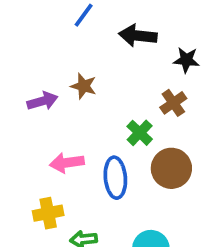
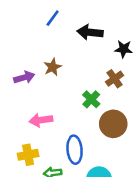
brown star: (84, 86) -> (53, 67), turned 30
blue ellipse: (115, 178) -> (75, 150), moved

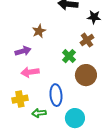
purple arrow: (24, 77) -> (23, 51), moved

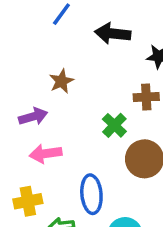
brown cross: (87, 40) -> (146, 97), turned 32

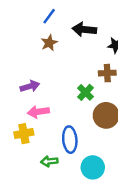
brown star: (61, 81) -> (49, 43), moved
yellow cross: (28, 201) -> (24, 134), moved

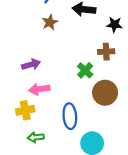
green arrow: (49, 161) -> (36, 137), moved

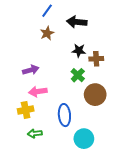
black star: (114, 25) -> (79, 51), moved

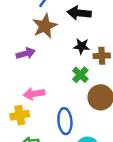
brown star: (47, 33) -> (45, 26), size x1.5
purple arrow: (31, 70) -> (26, 53), moved

